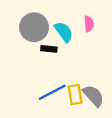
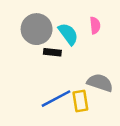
gray semicircle: (93, 96) -> (100, 83), moved, turned -30

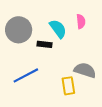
gray circle: (37, 29) -> (19, 30), moved
blue line: (56, 99) -> (26, 75), moved

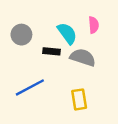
gray circle: (19, 30) -> (21, 35), size x0.7
gray semicircle: (85, 70) -> (83, 57), moved

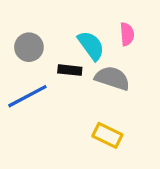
blue line: (30, 87) -> (27, 96), moved
yellow rectangle: (79, 99) -> (107, 135), turned -55

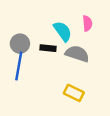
gray circle: (29, 47) -> (20, 44), moved
blue line: (27, 96) -> (19, 66), turned -52

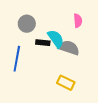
cyan semicircle: (63, 31) -> (56, 39), moved
gray circle: (20, 44) -> (27, 24), moved

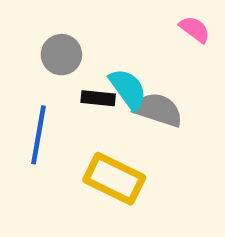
pink semicircle: (78, 21) -> (195, 29), moved, turned -48
yellow rectangle: (66, 83) -> (114, 179), moved, size x1.4

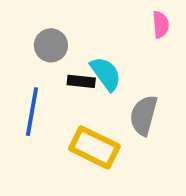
pink semicircle: (195, 29) -> (161, 25), turned 48
gray semicircle: (158, 110) -> (144, 115), moved, turned -93

